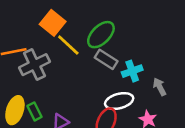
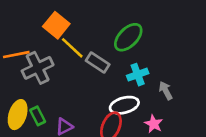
green ellipse: (101, 35) -> (128, 37), moved
gray rectangle: (106, 59) -> (98, 63), moved

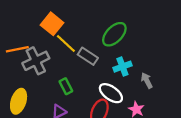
white ellipse: (124, 105) -> (111, 93), turned 50
green rectangle: (38, 116) -> (66, 86), moved

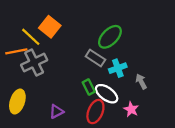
yellow line: (66, 43) -> (31, 37), moved
gray rectangle: (88, 56) -> (95, 58), moved
green rectangle: (66, 86) -> (89, 87), moved

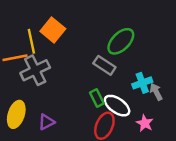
yellow line: (31, 37) -> (31, 41), turned 35
cyan cross: (118, 68) -> (142, 83), moved
purple triangle: (56, 112) -> (46, 122), moved

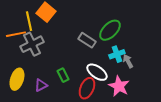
green ellipse: (121, 41) -> (110, 30), moved
green rectangle: (97, 98) -> (63, 75), moved
pink star: (145, 123) -> (119, 86), size x1.5

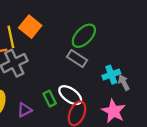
green ellipse: (110, 30) -> (84, 36), moved
white ellipse: (97, 72) -> (70, 95), moved

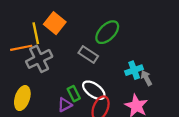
gray rectangle: (77, 59) -> (88, 54), moved
purple triangle: (24, 110) -> (65, 105), moved

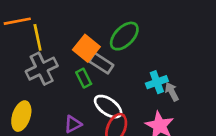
orange square: (55, 23) -> (86, 48), moved
orange line: (21, 48) -> (17, 21), moved
green rectangle: (74, 94) -> (84, 78), moved

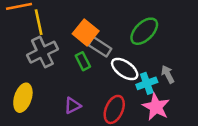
green ellipse: (124, 36) -> (144, 31), moved
cyan cross: (157, 82) -> (147, 83), moved
white ellipse: (108, 107) -> (125, 69), moved

